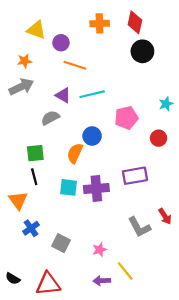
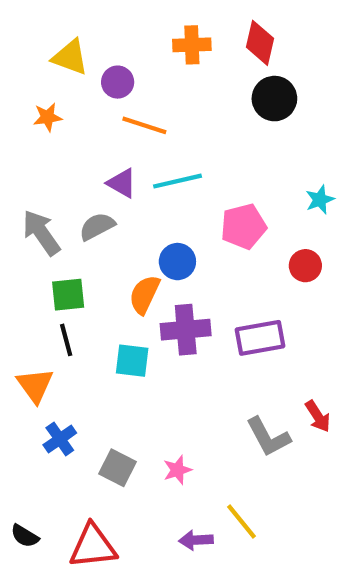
gray arrow: (21, 87) -> (41, 233), moved, turned -100
purple cross: (96, 189) -> (186, 330), moved
pink star: (100, 250) -> (177, 470), moved

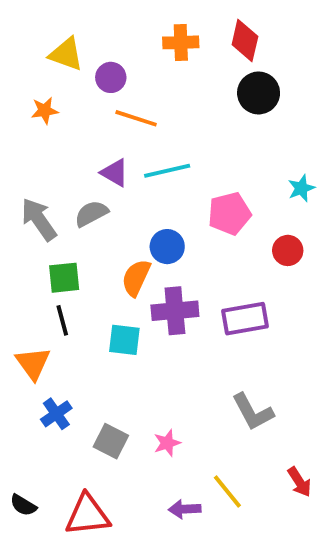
red arrow: (318, 416) -> (299, 482), moved

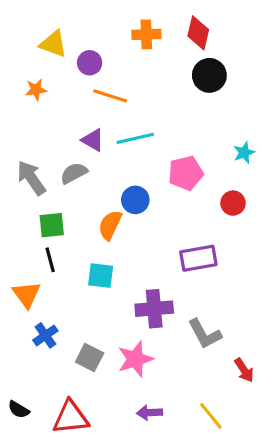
purple cross: (175, 311) -> (154, 309), moved
pink star: (167, 443) -> (135, 359), size x1.6
red arrow: (299, 482) -> (244, 370), moved
yellow line: (227, 492) -> (211, 416), moved

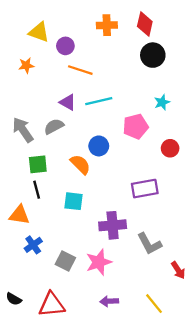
cyan star: (244, 153) -> (162, 102), moved
orange semicircle: (110, 225) -> (80, 164), turned 110
orange triangle: (27, 294) -> (19, 215), turned -45

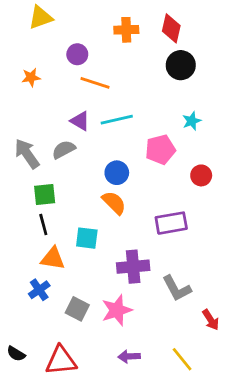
yellow triangle: (39, 32) -> (41, 18), moved, turned -40
orange semicircle: (80, 164) -> (114, 203), moved
orange triangle: (19, 215) -> (53, 258), moved

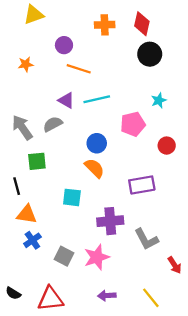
black line: (43, 224) -> (17, 186), moved
orange triangle: (53, 258) -> (27, 214), moved

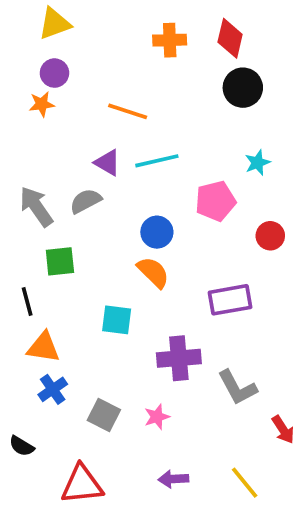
purple circle: (64, 45) -> (54, 73), moved
pink star: (97, 257) -> (157, 417), size x0.6
black semicircle: (13, 293) -> (22, 446), moved

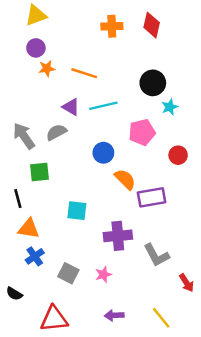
black circle: (243, 88) -> (153, 83), moved
orange star: (42, 104) -> (47, 68), moved
orange semicircle: (153, 272) -> (125, 179), moved

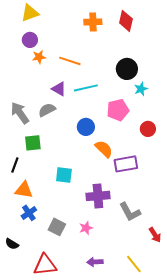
black line: (18, 199) -> (15, 165), turned 35

